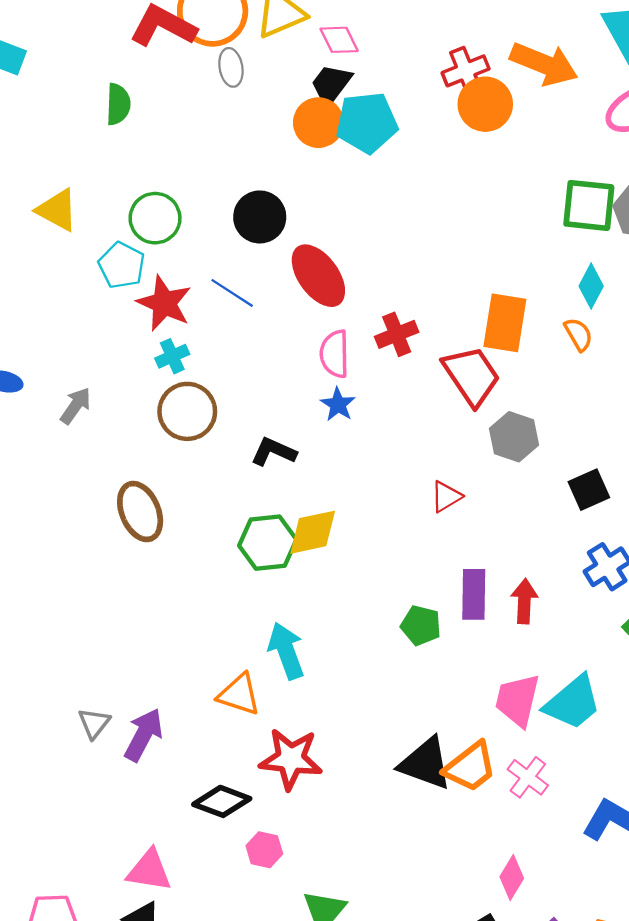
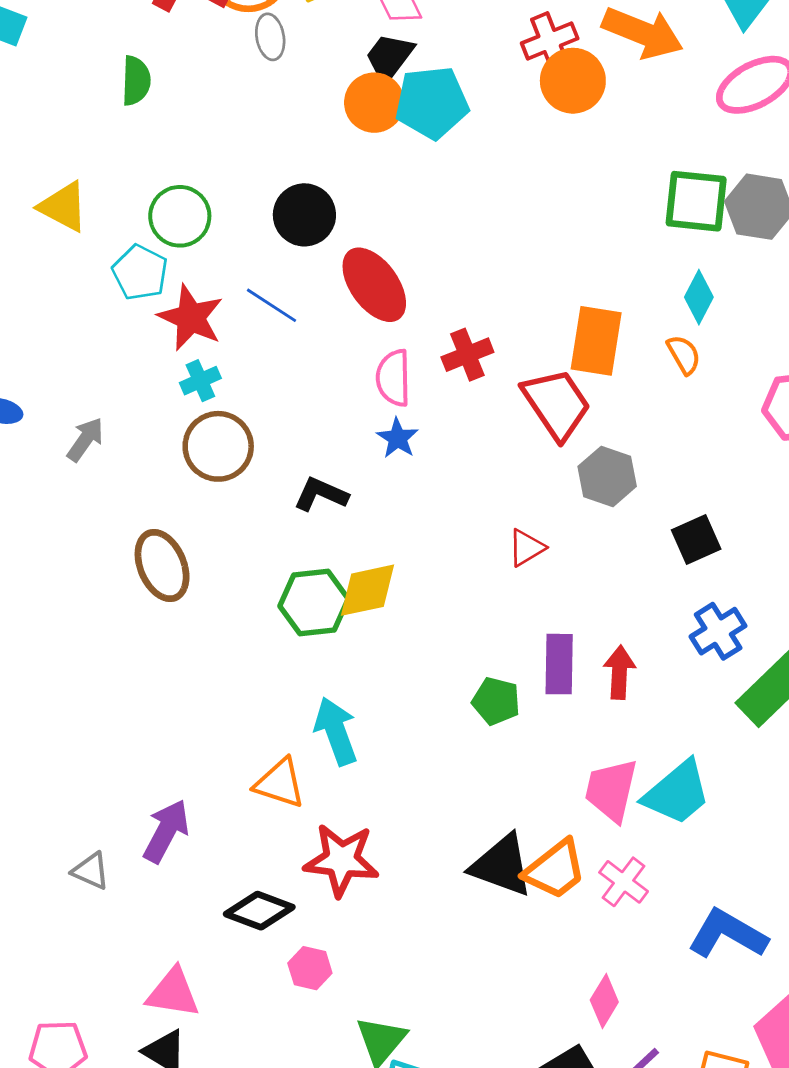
gray triangle: (94, 723) -> (91, 871), moved, turned -44

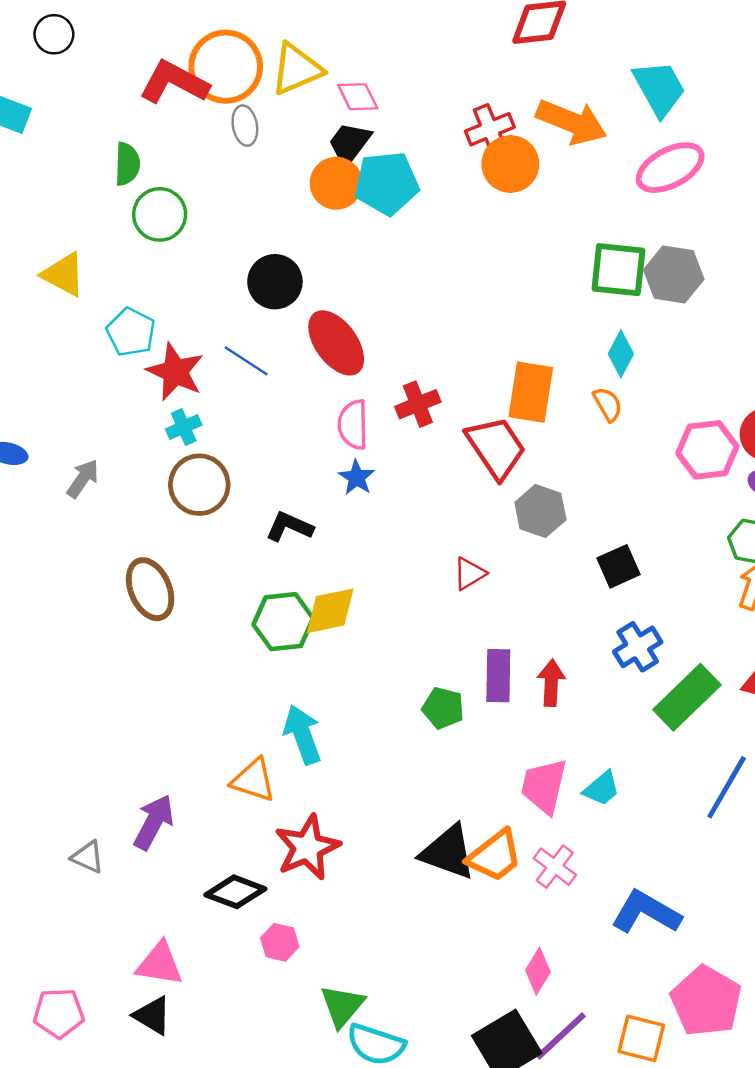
green circle: (180, 216) -> (160, 214), moved
cyan trapezoid: (677, 793) -> (602, 789), size x0.6
red star: (341, 860) -> (307, 847), turned -30

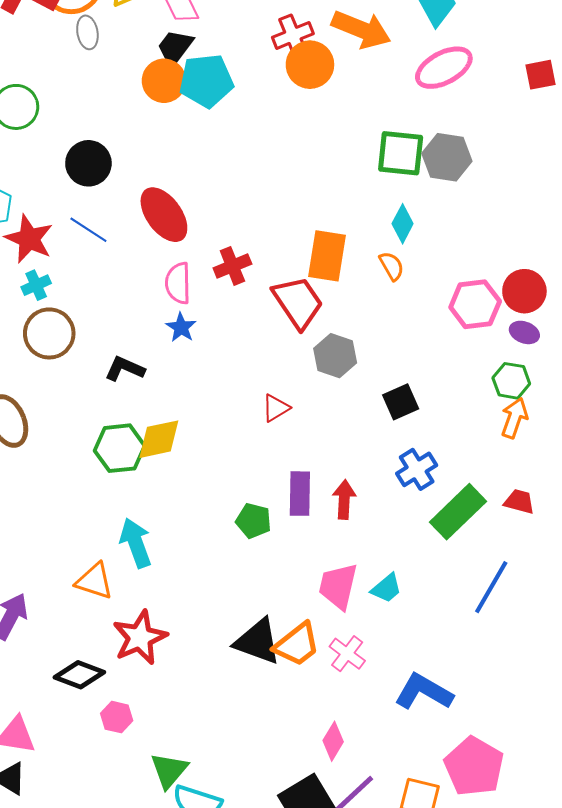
black circle: (275, 282) -> (88, 163), moved

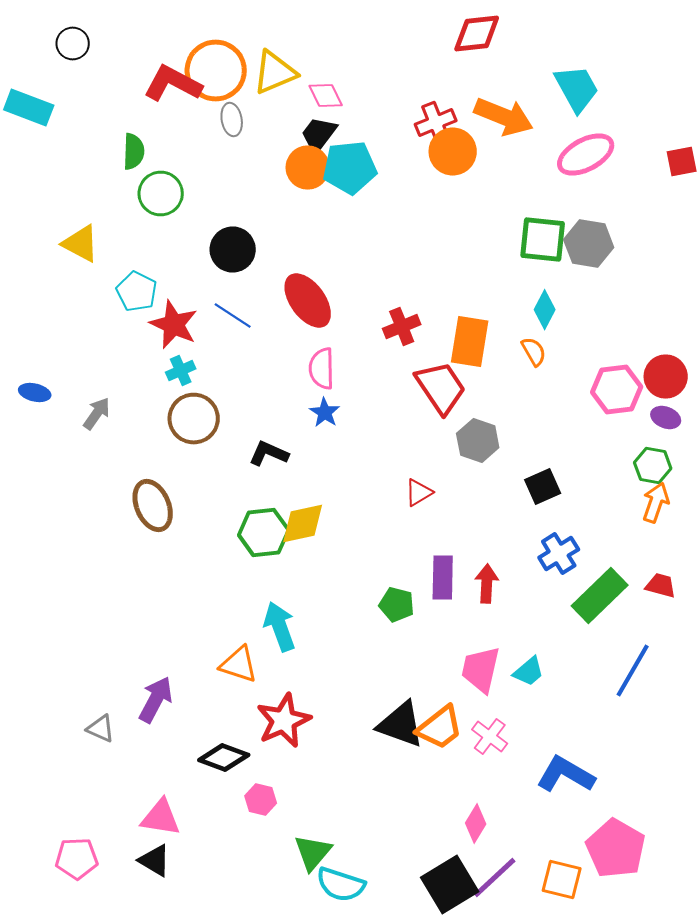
red cross: (232, 266) -> (402, 326), moved

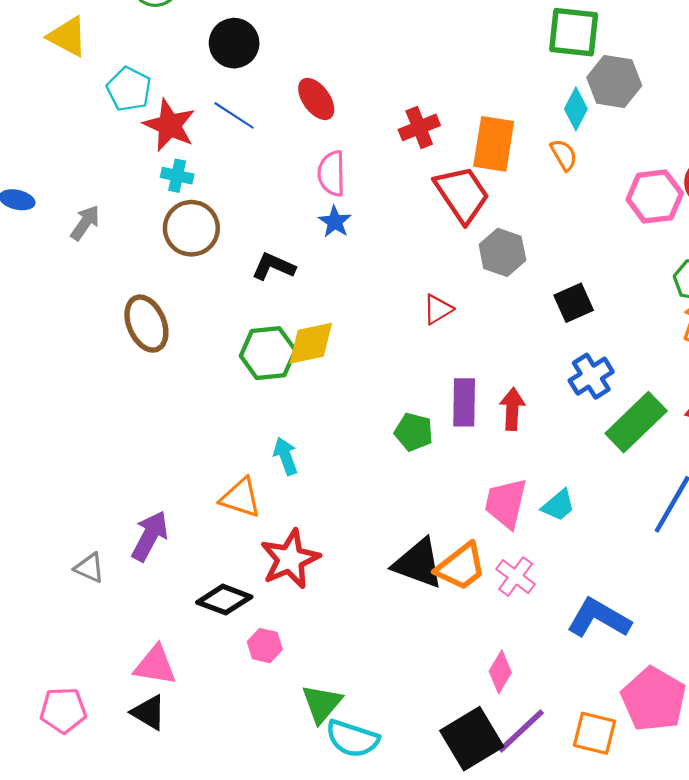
gray hexagon: (589, 244) -> (614, 81), moved
red ellipse: (308, 300) -> (316, 99), size x0.7
cyan cross: (181, 370) -> (177, 176), turned 36
cyan arrow: (280, 626) -> (286, 456), size x0.7

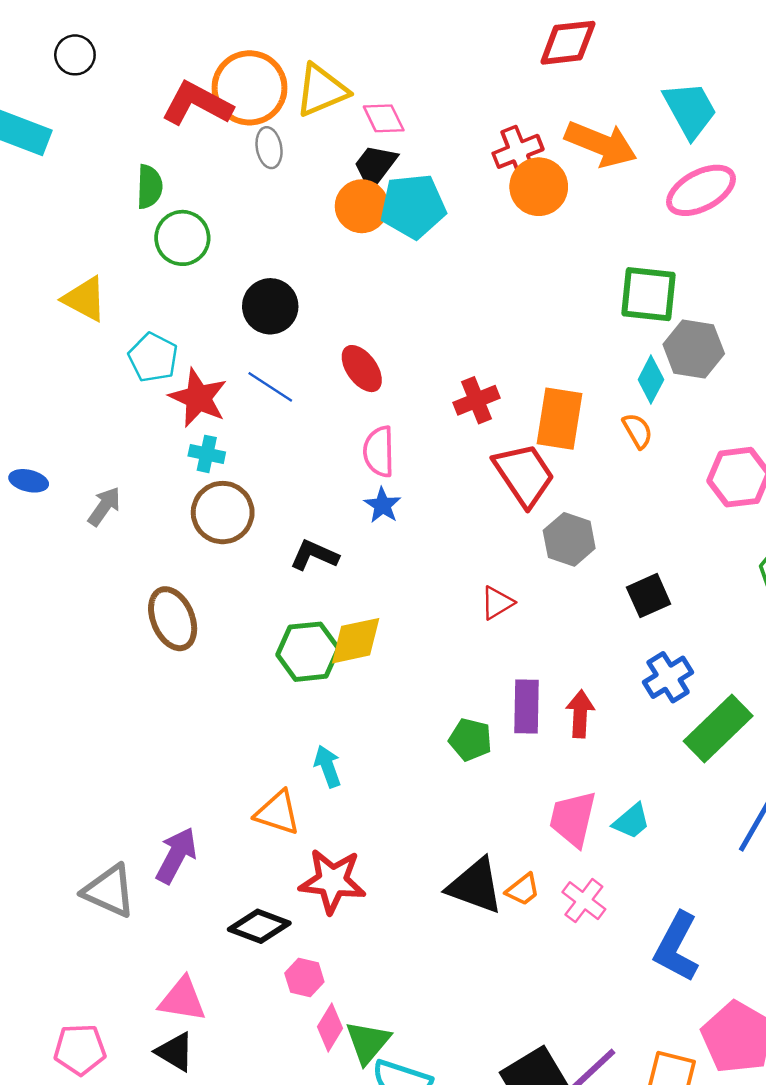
red star: (290, 559) -> (332, 881), turned 30
orange trapezoid: (461, 567) -> (523, 890), size x0.6
gray triangle: (89, 568) -> (109, 891), size x1.6
blue L-shape: (599, 618) -> (677, 947), turned -92
pink diamond: (500, 672) -> (330, 1027), moved

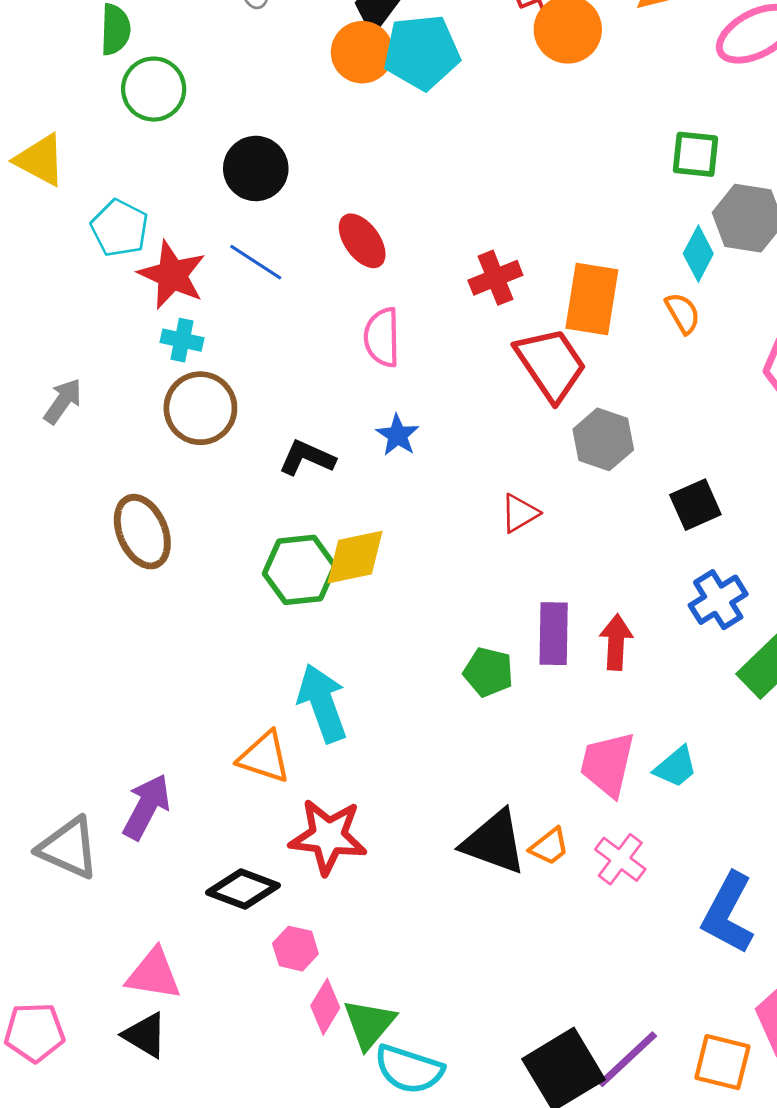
green square: (649, 294) -> (695, 154), size x0.7
blue star: (382, 505) -> (398, 435), moved
cyan arrow: (328, 766) -> (322, 703), size x1.6

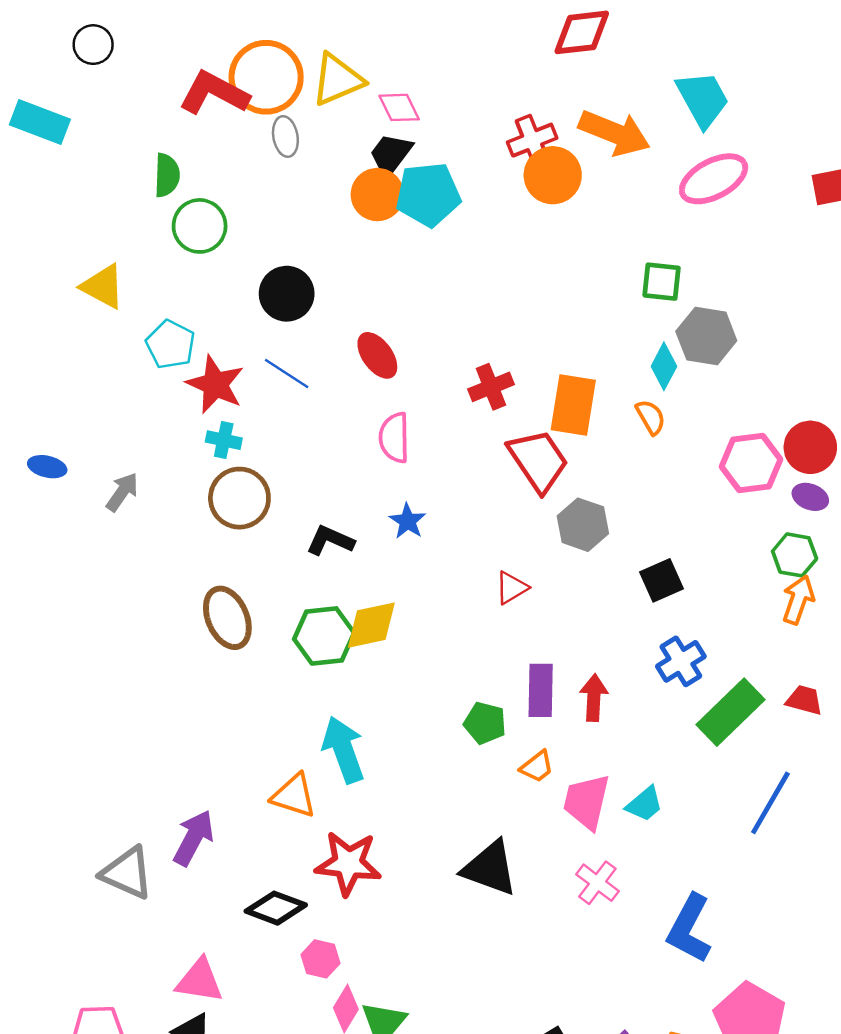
brown ellipse: (142, 532) -> (227, 618), moved
orange trapezoid: (549, 846) -> (537, 767), moved

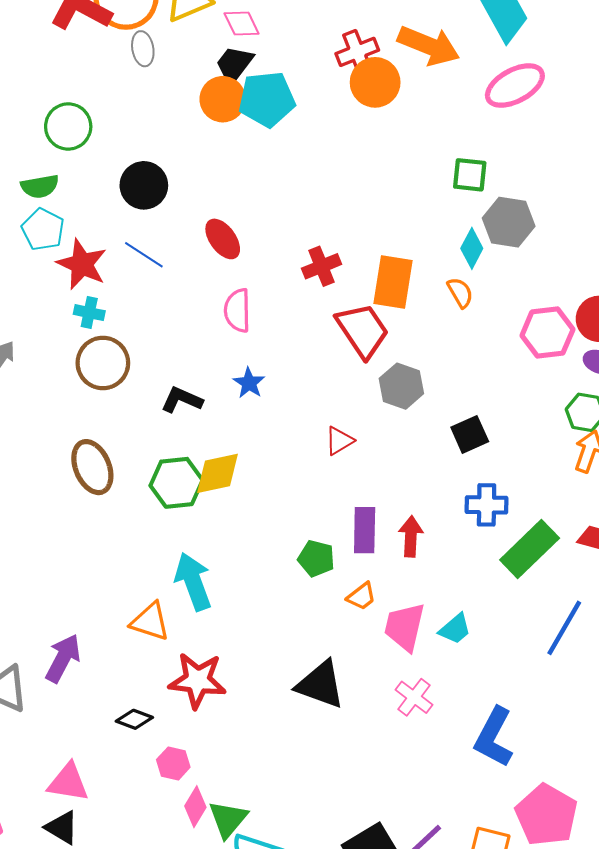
green semicircle: (167, 175) -> (40, 186), moved, turned 78
blue cross: (681, 661) -> (487, 505), turned 33
black diamond: (276, 908) -> (134, 719), size x0.7

